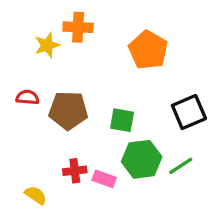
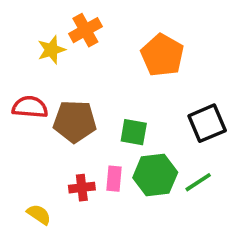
orange cross: (78, 27) -> (85, 30), turned -32
red semicircle: (27, 97) -> (30, 107), size x1.4
pink rectangle: (104, 179) -> (114, 179), moved, turned 75

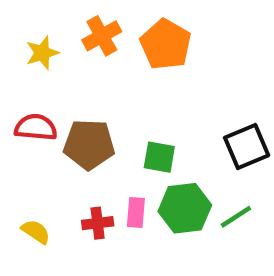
yellow star: (51, 50) -> (42, 53), moved
orange pentagon: (162, 55) -> (166, 44), moved
yellow semicircle: (39, 214) -> (36, 232), moved

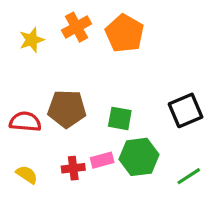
red semicircle: (36, 127) -> (25, 122), moved
pink rectangle: (136, 213) -> (102, 160), turned 70
green line: (236, 217) -> (189, 176), moved

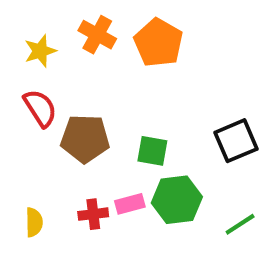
orange cross: (76, 27) -> (97, 35), turned -32
red semicircle: (25, 122) -> (40, 108), moved, turned 52
yellow semicircle: (27, 175) -> (34, 222), turned 55

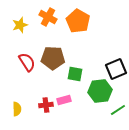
red semicircle: (40, 108) -> (27, 62), moved
brown pentagon: (85, 139) -> (53, 58), moved
green hexagon: (177, 200) -> (100, 91), moved

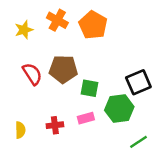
pink rectangle: (64, 100) -> (86, 118), moved
green line: (118, 110) -> (138, 142), moved

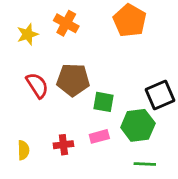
orange pentagon: (93, 25) -> (130, 21), moved
green line: (138, 142) -> (145, 164), moved, turned 36

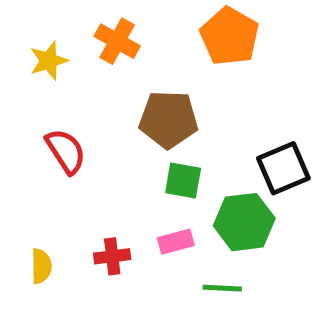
brown pentagon: (73, 80) -> (168, 119), moved
green line: (145, 164) -> (222, 288), moved

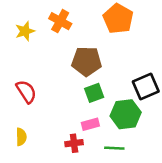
red semicircle: (66, 151) -> (26, 92), moved
green square: (183, 181) -> (94, 93), turned -30
red cross: (112, 256) -> (74, 143), moved

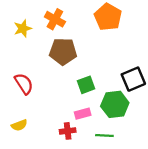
brown pentagon: (87, 61) -> (63, 51), moved
yellow semicircle: (21, 137) -> (19, 125), turned 70

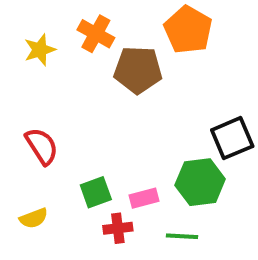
brown pentagon: (63, 51) -> (138, 70), moved
green square: (86, 85) -> (96, 192), moved

